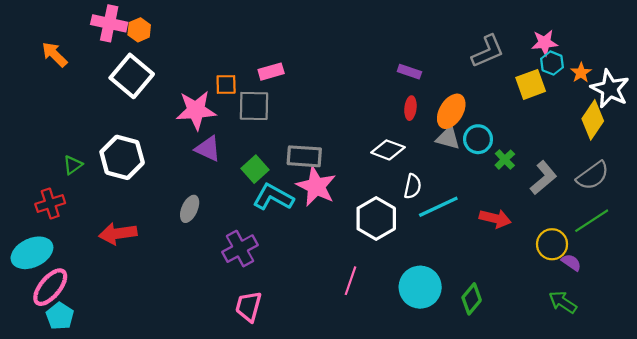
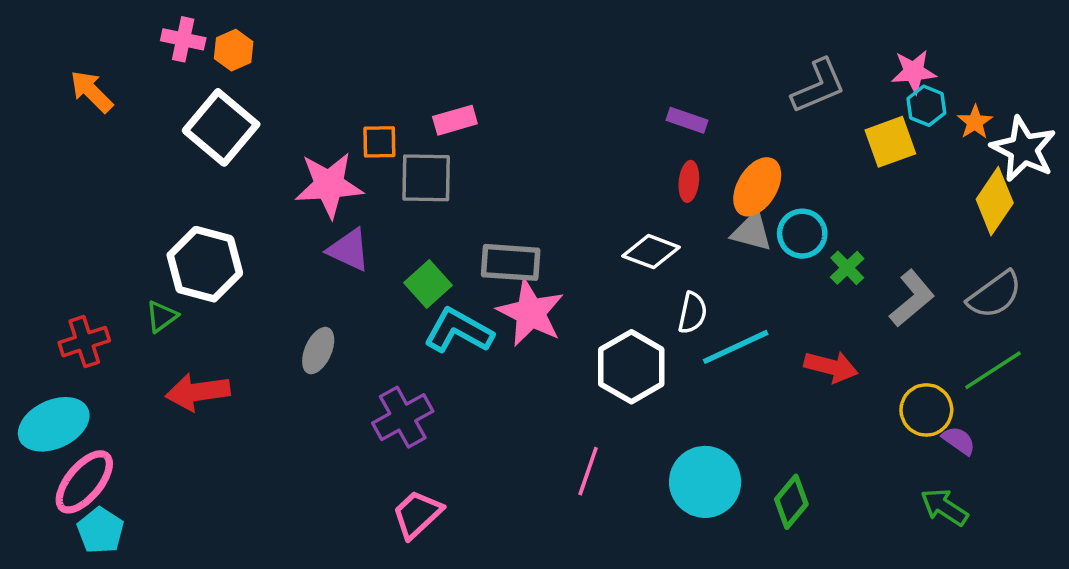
pink cross: (109, 23) -> (183, 39), size x0.7
green triangle: (73, 165) -> (162, 316), moved
pink trapezoid: (249, 306) -> (417, 514), turned 32

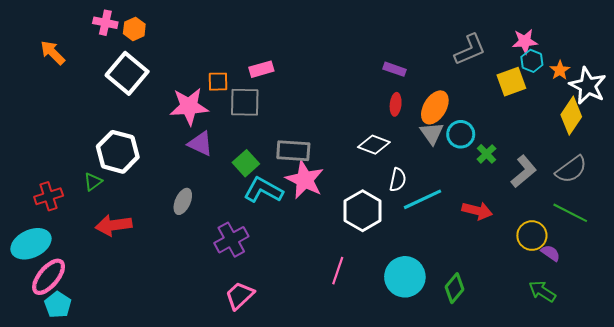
gray triangle: (752, 232) -> (432, 133), turned 40
green line: (993, 370) -> (570, 213), turned 60

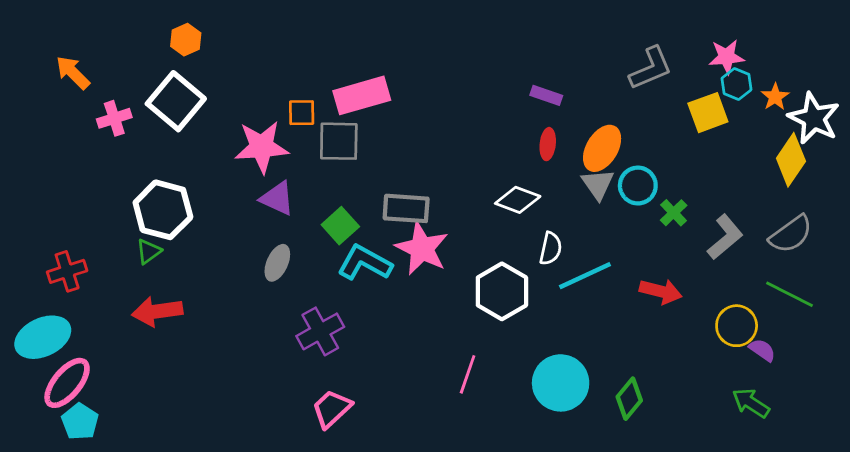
pink cross: (105, 23) -> (114, 118), moved, turned -30
pink rectangle: (261, 69) -> (362, 95), size x1.6
green triangle: (93, 182) -> (149, 251), moved
gray ellipse: (183, 201) -> (277, 263), moved

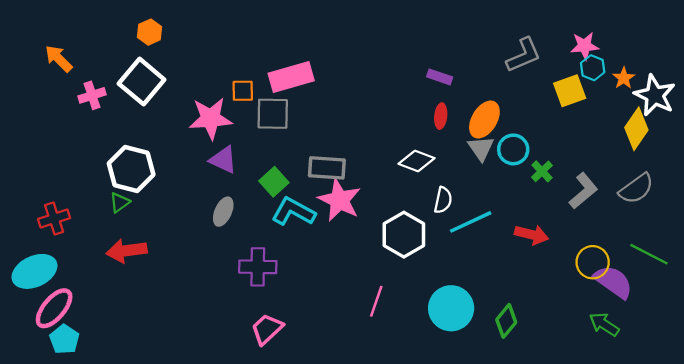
green line: (789, 294) -> (649, 254), moved
purple cross: (320, 331) -> (258, 267), turned 30
purple semicircle: (762, 350) -> (613, 282), size x1.8

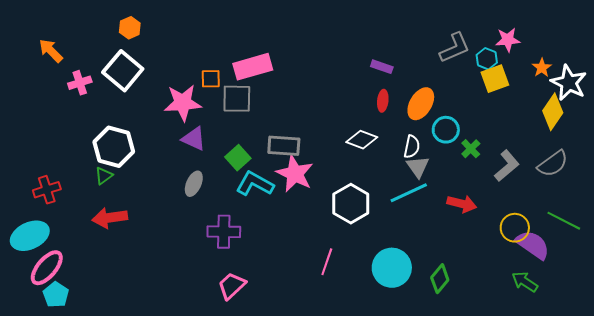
cyan hexagon: (593, 68) -> (487, 59), moved
gray triangle: (481, 148) -> (418, 167), moved
white semicircle: (443, 200) -> (412, 147), moved

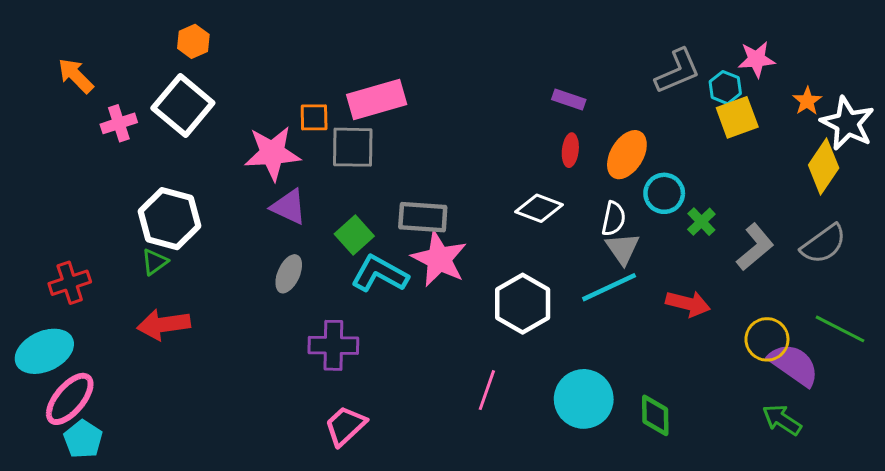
green diamond: (440, 279) -> (655, 415), turned -40

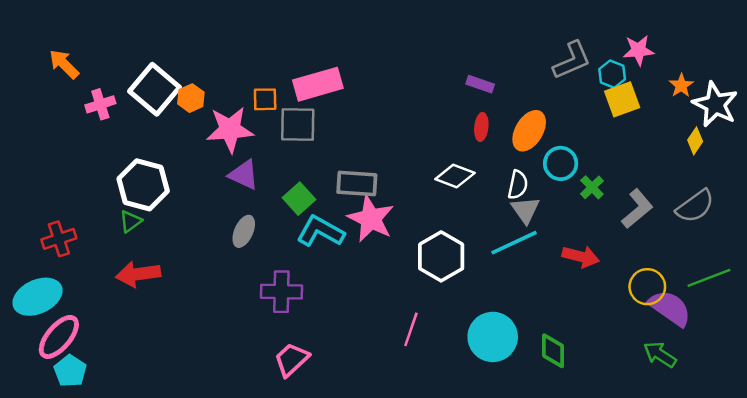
orange hexagon: (193, 41) -> (191, 98), moved
yellow diamond: (824, 167) -> (695, 141), size x0.6
green line: (840, 329) -> (709, 278), turned -48

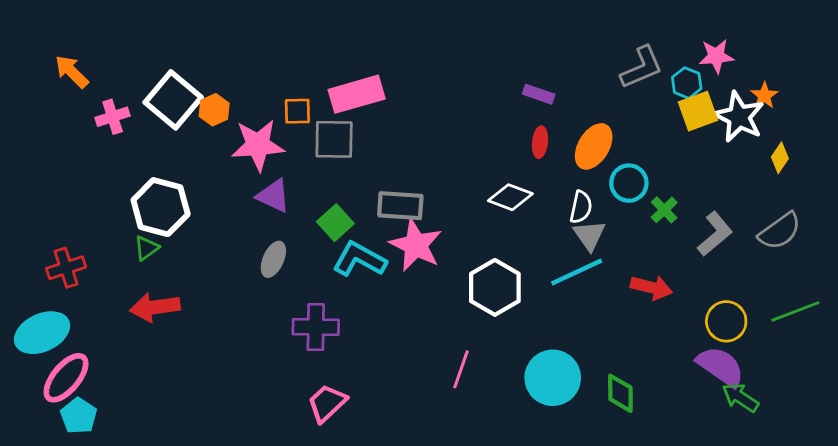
white star: (715, 104) -> (739, 117), moved
purple semicircle: (670, 308) -> (721, 366), moved

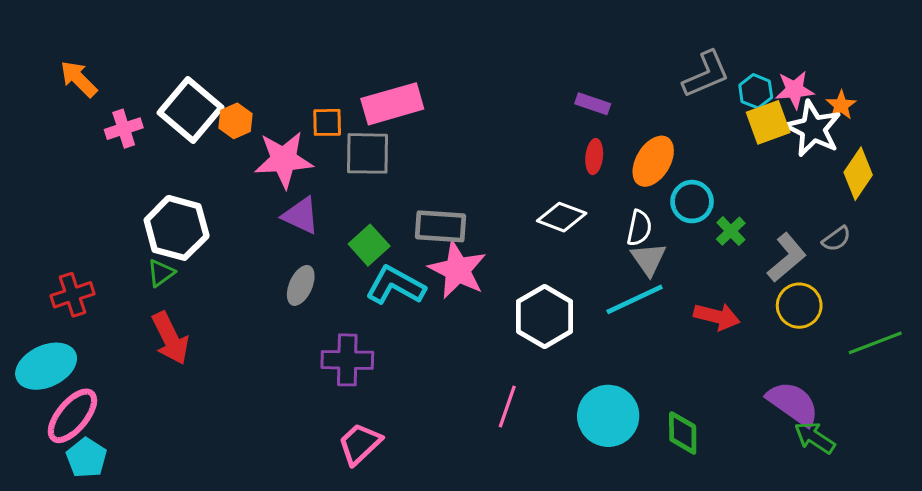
pink star: (716, 56) -> (794, 90), moved
yellow diamond: (780, 158) -> (858, 174), size x1.5
gray semicircle: (780, 231) -> (836, 239), moved, size x0.6
red arrow: (155, 307) -> (170, 338), turned -108
yellow circle: (726, 321) -> (799, 306), moved

